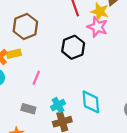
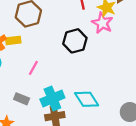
cyan diamond: (91, 102) -> (87, 99), turned -35
cyan cross: (58, 105) -> (52, 99), size x1.5

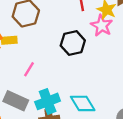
gray rectangle: (22, 99) -> (16, 101), size x1.5

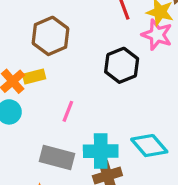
cyan cross: (48, 101) -> (101, 151), turned 30

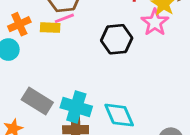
yellow rectangle: (34, 76) -> (50, 28), moved
pink line: (68, 111) -> (64, 18), moved, turned 30

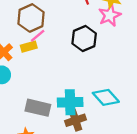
pink star: (155, 22) -> (110, 15), turned 30

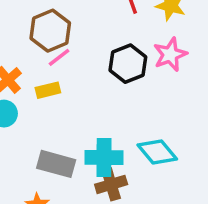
pink star: (110, 15) -> (170, 54), moved
yellow rectangle: (29, 47) -> (48, 90), moved

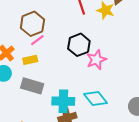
pink star: (170, 54) -> (96, 60), moved
gray rectangle: (56, 164) -> (32, 86), moved

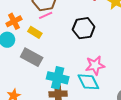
yellow rectangle: (30, 60) -> (35, 32), turned 32
pink star: (96, 60) -> (95, 65), moved

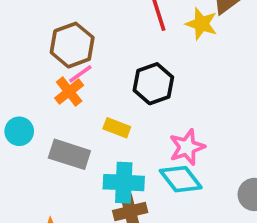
orange cross: (14, 21) -> (69, 92), moved
yellow rectangle: (35, 32) -> (117, 128), moved

